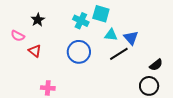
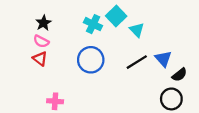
cyan square: (101, 14) -> (116, 16), turned 30
cyan triangle: (111, 35) -> (137, 30), moved, turned 40
pink semicircle: (18, 36) -> (41, 41), moved
blue triangle: (131, 38) -> (163, 59), moved

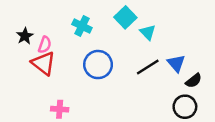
black star: (43, 23) -> (25, 36), moved
cyan cross: (93, 24) -> (82, 26), moved
pink semicircle: (41, 41) -> (45, 45), turned -98
red triangle: (40, 59) -> (43, 63), size x1.5

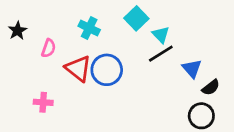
black star: (25, 36) -> (17, 31), moved
red triangle: (43, 63) -> (78, 69), moved
black line: (148, 67) -> (161, 54), moved
pink cross: (60, 109) -> (43, 102), moved

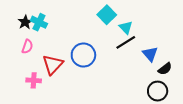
cyan cross: (89, 28) -> (39, 22), moved
black star: (17, 31) -> (25, 22), moved
pink semicircle: (49, 48) -> (27, 47), moved
red triangle: (78, 69) -> (53, 65), moved, turned 35

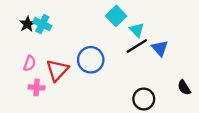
pink semicircle: (27, 47) -> (30, 63), moved
blue triangle: (150, 54) -> (160, 48), moved
black semicircle: (165, 69) -> (184, 87), moved, turned 96
black circle: (158, 91) -> (144, 99), moved

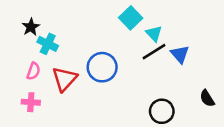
cyan cross: (42, 24) -> (48, 44), moved
pink cross: (37, 87) -> (31, 102), moved

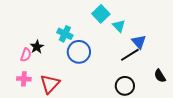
black star: (31, 27) -> (37, 47), moved
cyan cross: (48, 44) -> (65, 34), moved
black line: (154, 52) -> (130, 55), moved
red triangle: (65, 79) -> (50, 84), moved

